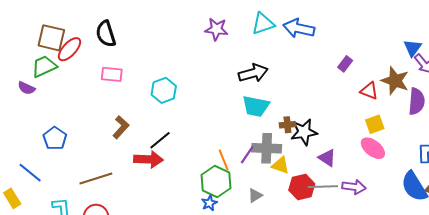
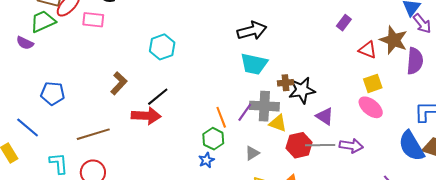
pink rectangle: (112, 74) -> (93, 20), moved
blue pentagon: (55, 138) -> (53, 94), turned -30
green hexagon: (216, 182) -> (213, 139), size x0.7

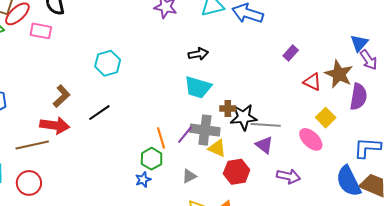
black arrow: (252, 31) -> (198, 54), size x0.7
yellow square: (373, 83) -> (326, 118), moved, turned -30
red arrow: (146, 116) -> (55, 125), moved
gray line: (320, 145) -> (266, 125), moved

